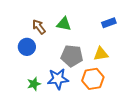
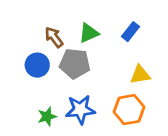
blue rectangle: (109, 23) -> (130, 32), moved, turned -32
green triangle: (64, 24) -> (89, 33), turned -35
gray pentagon: (72, 56) -> (75, 64), moved

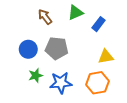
green triangle: (89, 33) -> (75, 13), moved
brown arrow: (54, 37) -> (45, 17), moved
green star: (47, 116) -> (36, 75), moved

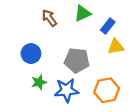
gray pentagon: (57, 48) -> (77, 60), moved
yellow triangle: (106, 57) -> (116, 47), moved

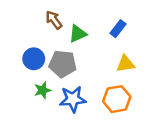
green triangle: (83, 13) -> (78, 34), moved
yellow triangle: (116, 47) -> (126, 64), moved
gray pentagon: (77, 60) -> (63, 64), moved

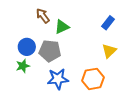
blue rectangle: (118, 29) -> (108, 23), moved
yellow triangle: (126, 64) -> (109, 51), moved, turned -35
green star: (43, 90) -> (23, 66), moved

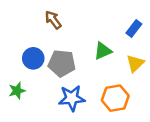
green triangle: (62, 27) -> (103, 51), moved
green star: (23, 66) -> (17, 91), moved

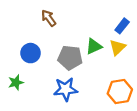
gray pentagon: (62, 63) -> (70, 58), moved
yellow triangle: (135, 63) -> (118, 47), moved
orange hexagon: (115, 98) -> (120, 91), moved

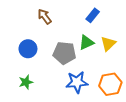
blue rectangle: (122, 26) -> (93, 15), moved
green star: (16, 82) -> (26, 82), moved
blue star: (66, 89) -> (77, 82), moved

